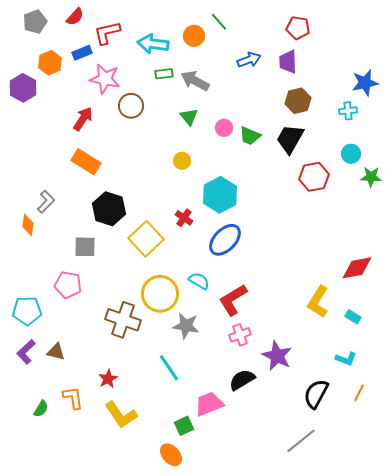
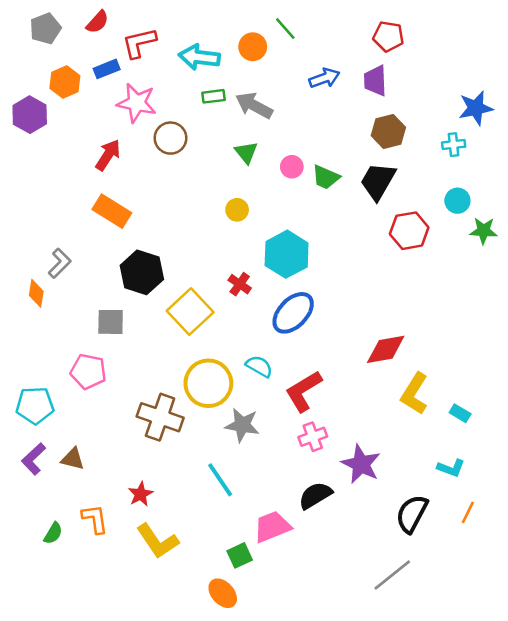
red diamond: (357, 268) -> (386, 349), moved

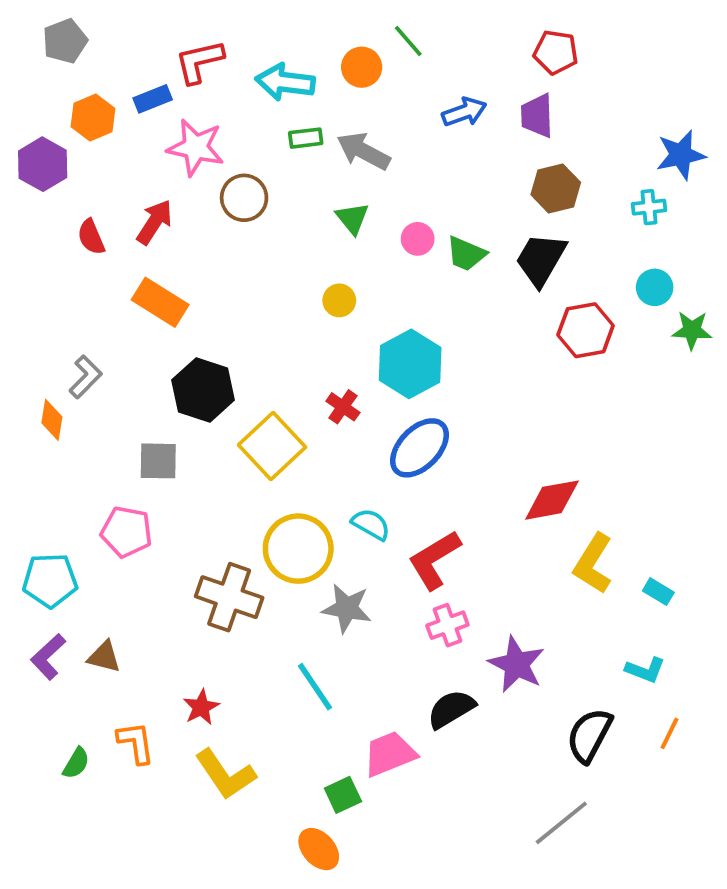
red semicircle: (97, 22) -> (91, 237), moved, turned 115

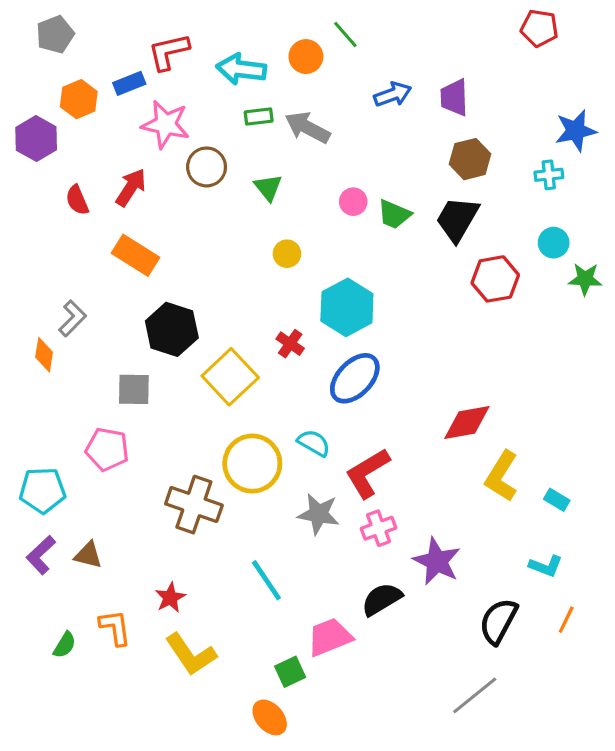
red pentagon: (556, 52) -> (539, 28), moved
green triangle: (352, 218) -> (268, 187), moved
gray star: (347, 608) -> (319, 514), moved

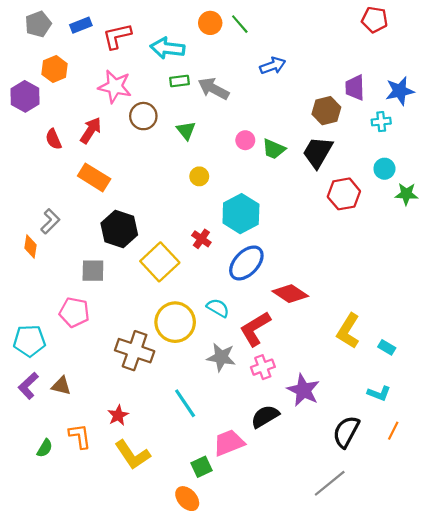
orange circle: (306, 57) -> (210, 23), moved
blue rectangle: (129, 83) -> (81, 25), moved
purple trapezoid: (454, 98) -> (355, 88), moved
red diamond: (467, 422) -> (290, 294), moved, turned 44

